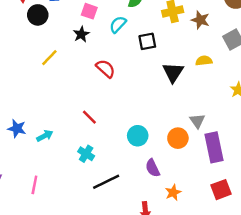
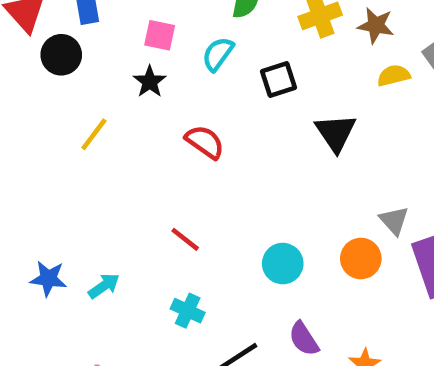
yellow semicircle: (204, 61) -> (394, 75), moved
purple semicircle: (153, 168) -> (304, 339), moved

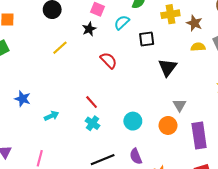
gray triangle: (394, 221) -> (180, 105), moved
blue star: (48, 279) -> (23, 99), moved
cyan cross: (188, 311) -> (92, 123), moved

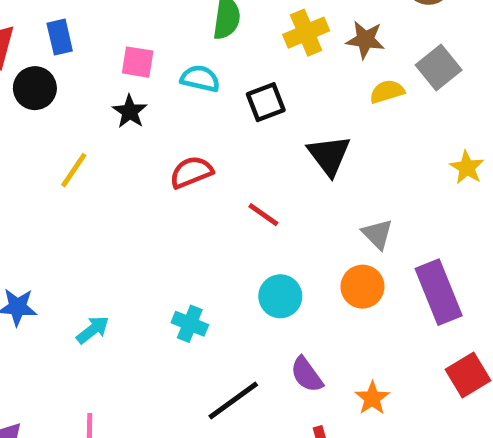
cyan semicircle: (122, 22) -> (200, 79), turned 70
red semicircle: (109, 60) -> (191, 172), turned -54
red line: (92, 102) -> (263, 215), moved

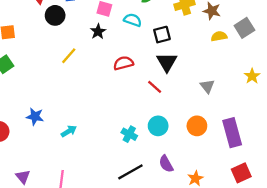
black triangle: (329, 155) -> (167, 62), moved
gray triangle: (377, 234) -> (207, 86), moved
cyan cross: (190, 324) -> (129, 134), moved

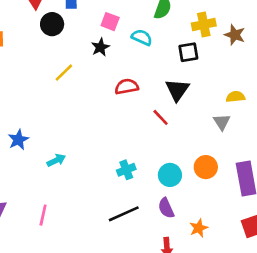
black square: (162, 35) -> (188, 52), moved
yellow semicircle: (219, 36) -> (236, 97), moved
blue star: (35, 117) -> (18, 140), turned 30
cyan circle: (158, 126) -> (170, 175), moved
cyan cross: (129, 134) -> (126, 170), turned 35

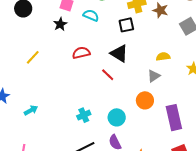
yellow line: (64, 73) -> (33, 57), moved
black triangle: (177, 90) -> (119, 53), turned -30
gray triangle: (222, 122) -> (154, 76), turned 32
orange circle: (206, 167) -> (145, 100), moved

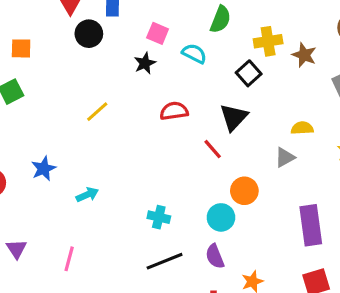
black square: (126, 25) -> (249, 73), turned -35
black triangle: (119, 53) -> (234, 117), turned 36
orange circle: (145, 100) -> (244, 191), moved
cyan cross: (84, 115) -> (159, 217), moved, turned 32

